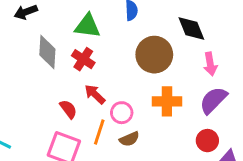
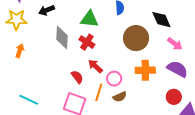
pink arrow: (210, 64) -> (175, 44), turned -42
purple semicircle: (213, 100) -> (177, 69), turned 75

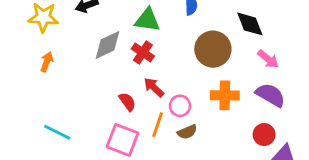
gray diamond: (62, 38) -> (108, 45), turned 60

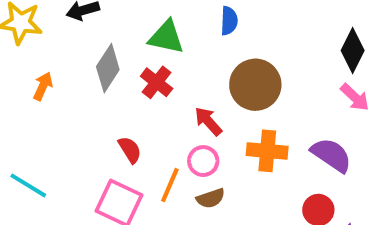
black diamond: (250, 24) -> (353, 51), moved, turned 44
gray diamond: (108, 45) -> (108, 68), turned -36
pink arrow: (268, 59) -> (355, 97), moved
orange arrow: (47, 62) -> (43, 86), moved
red arrow: (154, 87) -> (208, 121), moved

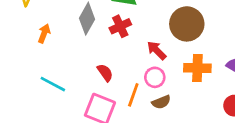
red cross: (157, 82) -> (120, 26), turned 30
cyan line: (28, 185) -> (53, 84), moved

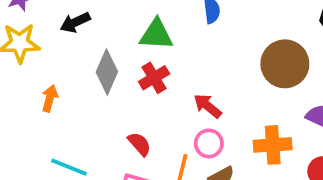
brown circle: (187, 24) -> (285, 64), moved
orange cross: (197, 68) -> (273, 145), moved

